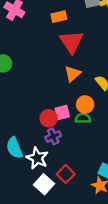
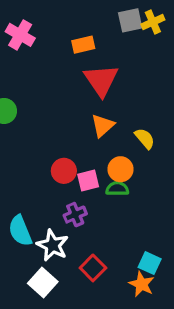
red circle: (49, 118) -> (64, 171), moved
white square: (44, 184) -> (43, 282), moved

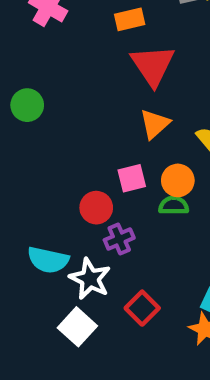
red circle: (64, 171) -> (96, 208), moved
pink square: (88, 181) -> (132, 178), moved
cyan semicircle: (20, 231) -> (48, 260), turned -56

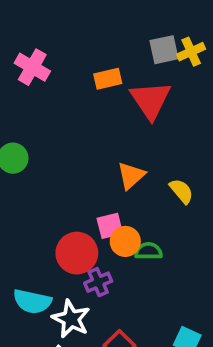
red triangle: (153, 65) -> (150, 100), moved
orange circle: (178, 180) -> (125, 241), moved
red circle: (96, 208) -> (77, 253), size x1.4

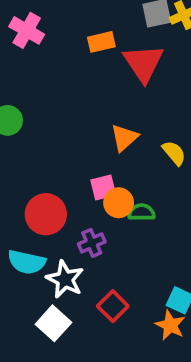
red circle: (77, 253) -> (46, 214), moved

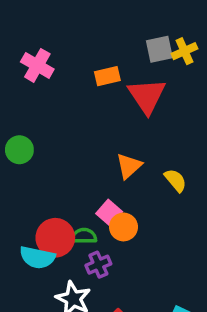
pink square: (103, 187) -> (109, 213), turned -35
green semicircle: (142, 212) -> (84, 236), moved
cyan semicircle: (27, 262) -> (37, 257), moved

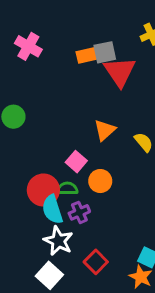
gray square: (159, 49) -> (105, 52), moved
pink square: (109, 213) -> (76, 162), moved
cyan semicircle: (37, 257) -> (52, 209), moved, turned 60

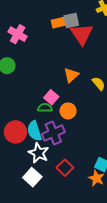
pink cross: (28, 46) -> (18, 34), moved
green semicircle: (67, 189) -> (45, 108), moved
red circle: (43, 190) -> (15, 132), moved
purple cross: (79, 212) -> (53, 133), size x1.5

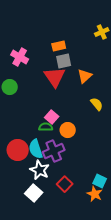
gray square: (71, 20) -> (64, 61), moved
red triangle: (82, 34) -> (55, 77), moved
orange triangle: (71, 75) -> (85, 76), moved

